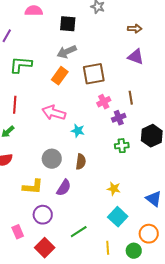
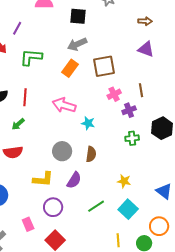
green line: (79, 232) -> (96, 206), moved

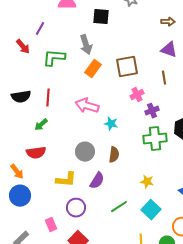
gray arrow: (77, 44) -> (86, 45), moved, turned -84
brown line: (141, 90) -> (164, 78), moved
green cross: (132, 138) -> (155, 139), size x1.6

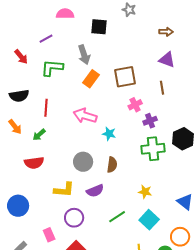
purple line: (40, 29) -> (46, 39), moved, turned 32
black semicircle: (21, 97) -> (19, 96), moved
orange arrow: (17, 172) -> (15, 127), moved
purple semicircle: (97, 181) -> (95, 191), turned 36

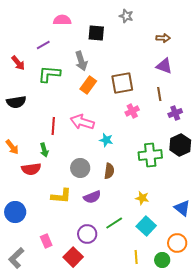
red line: (46, 108) -> (53, 126), moved
purple cross: (150, 121) -> (175, 113), moved
orange arrow: (15, 127) -> (12, 147), moved
green arrow: (39, 135) -> (44, 150), moved, turned -64
purple circle: (74, 218) -> (87, 234), moved

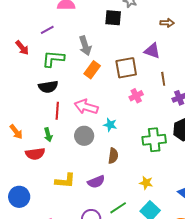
black square: (96, 33) -> (113, 18), moved
purple triangle: (164, 66) -> (152, 51), moved
black semicircle: (16, 102) -> (48, 87), moved
gray circle: (80, 168) -> (84, 136), moved

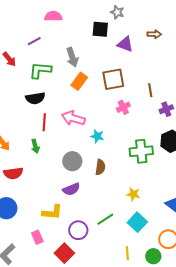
purple triangle: (152, 51) -> (125, 44), moved
gray circle: (84, 136) -> (72, 161), moved
red semicircle: (35, 154) -> (13, 173), moved
yellow L-shape: (65, 181) -> (52, 212), moved
purple semicircle: (96, 182) -> (71, 189), moved

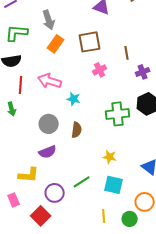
cyan square: (137, 222) -> (114, 185), turned -30

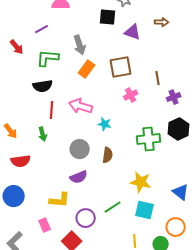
yellow star: (110, 157) -> (141, 182), size x1.5

